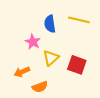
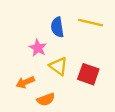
yellow triangle: (51, 58) -> (58, 66), turned -42

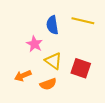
orange semicircle: (46, 99) -> (48, 84), moved

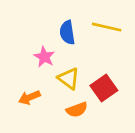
red square: (81, 68) -> (104, 88), turned 36
orange semicircle: (48, 84) -> (77, 110), moved

